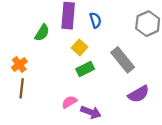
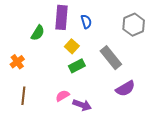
brown line: (22, 88) -> (23, 96), moved

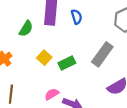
yellow square: (72, 46) -> (44, 58), moved
gray rectangle: (111, 58) -> (102, 54), turned 75

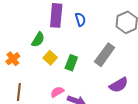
green semicircle: (26, 29) -> (38, 40), moved
green rectangle: (67, 63) -> (71, 63), turned -42

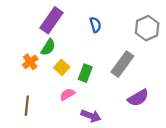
purple rectangle: (56, 15) -> (52, 20), moved, turned 30
orange cross: (13, 59) -> (30, 62), moved
pink semicircle: (57, 92) -> (67, 94), moved

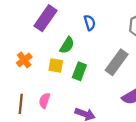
green semicircle: (48, 47) -> (67, 45), moved
yellow square: (62, 67) -> (56, 66), turned -32
pink semicircle: (67, 94) -> (44, 101), moved, turned -40

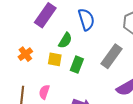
blue semicircle: (90, 23) -> (86, 19), size x1.5

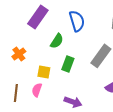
yellow square: (55, 59) -> (44, 72), moved

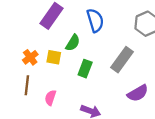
yellow square: (44, 72) -> (54, 57), moved
brown line: (16, 93) -> (27, 85), moved

